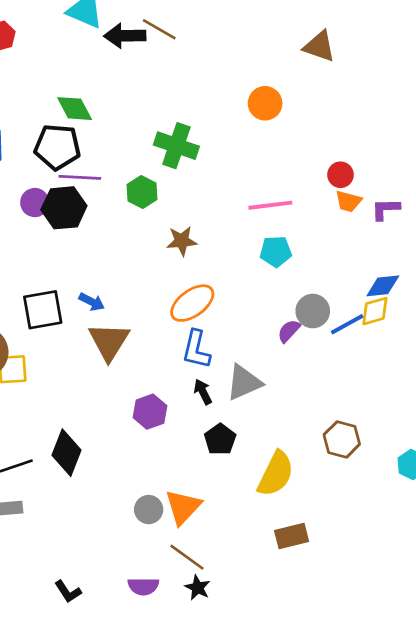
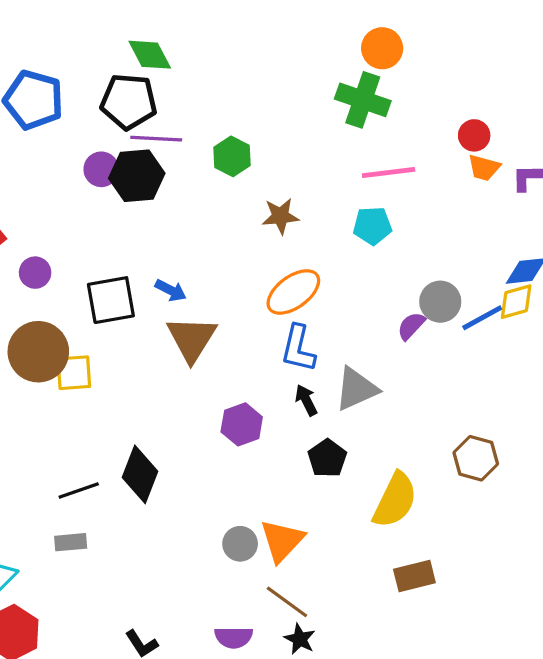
green cross: (176, 146) -> (363, 100), moved
cyan pentagon: (276, 251) -> (372, 226), moved

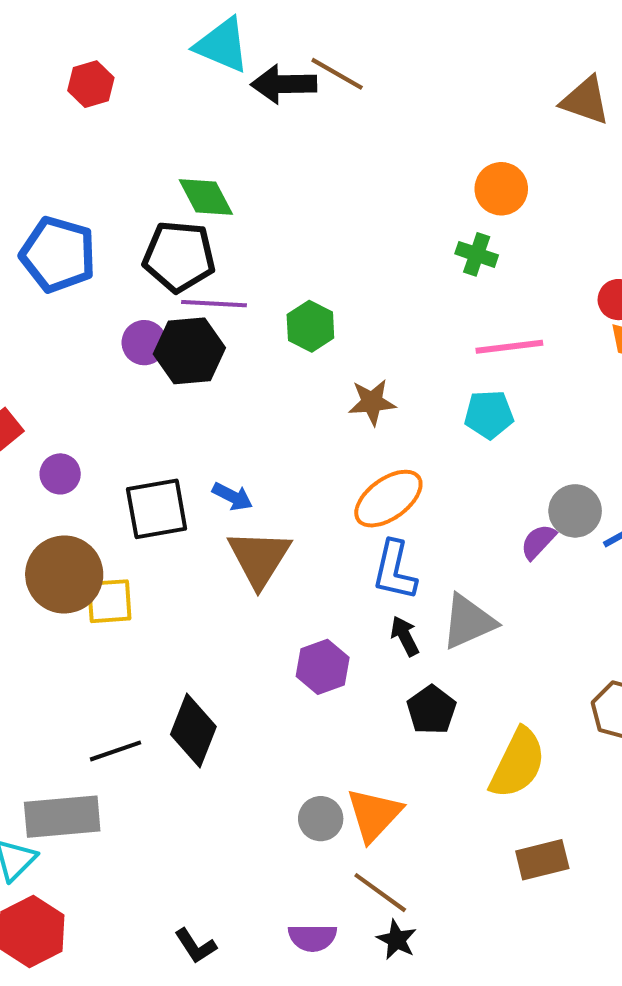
green cross: (363, 100) -> (477, 254), size x0.6
gray rectangle: (71, 542) -> (62, 817), moved, size x1.8

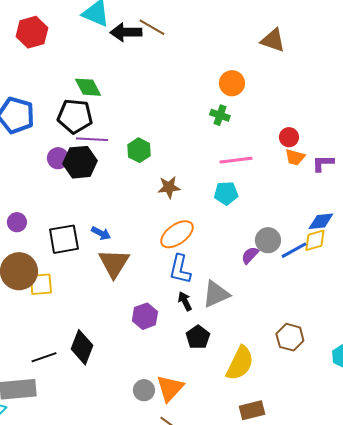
red hexagon: (91, 84) -> (32, 32), size x1.4

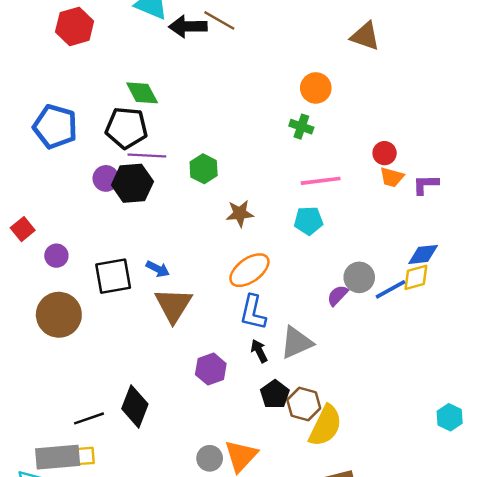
yellow square: (41, 284) -> (85, 456), moved, size x0.7
brown hexagon: (290, 337) -> (304, 404), moved

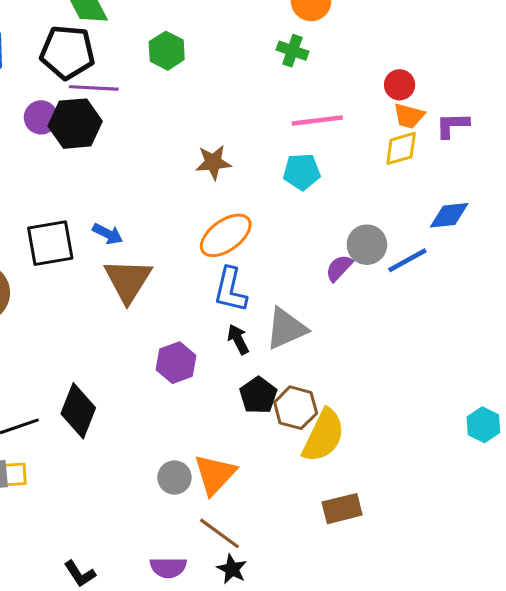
green hexagon: (204, 169) -> (167, 51), moved
yellow diamond: (416, 277) -> (401, 148), moved

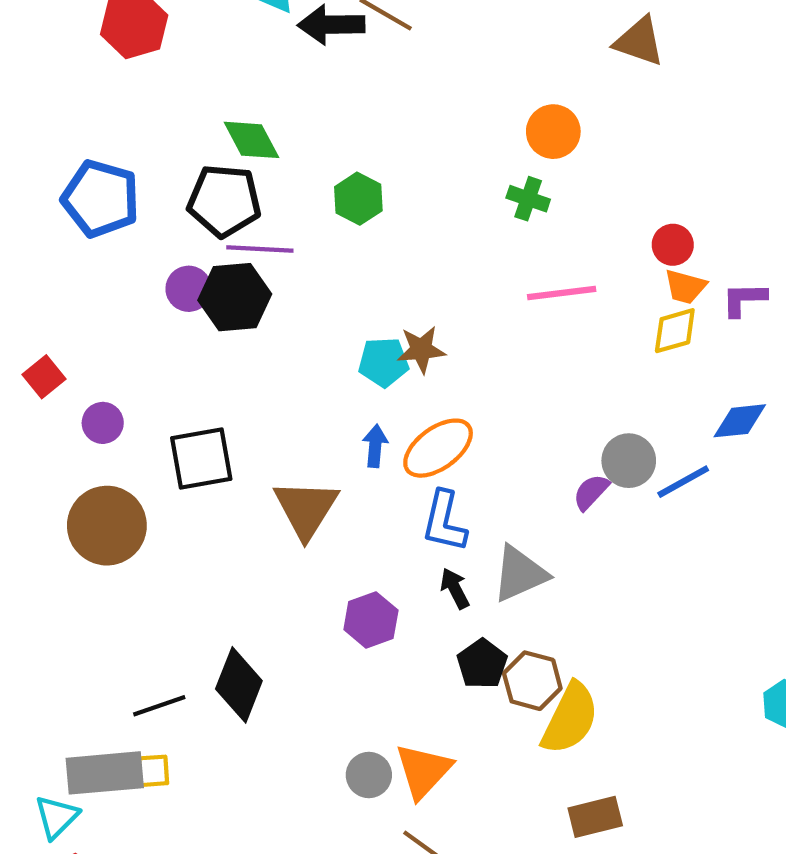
cyan pentagon: (302, 172) -> (384, 362), moved
blue arrow: (108, 234) -> (375, 446), moved, turned -112

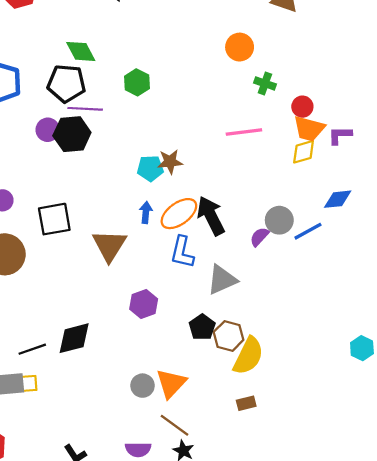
green cross: (528, 199) -> (265, 83), moved
orange trapezoid: (685, 287) -> (309, 129), size x1.4
black arrow: (455, 588) -> (211, 216), moved, size x1.8
black diamond: (239, 685) -> (74, 338), turned 54
brown rectangle: (595, 817) -> (246, 403), moved, size x0.7

